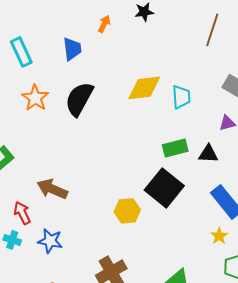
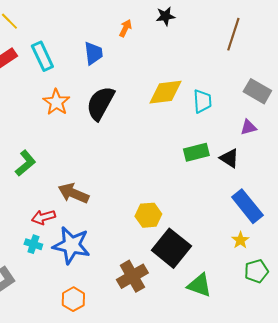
black triangle: (208, 154) -> (229, 158), turned 30
black square: (164, 188) -> (171, 248), moved
red arrow: (22, 213) -> (43, 217), turned -80
blue star: (50, 241) -> (71, 245), size x1.5

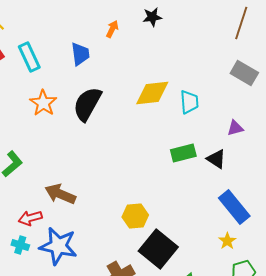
brown line: (233, 34) -> (241, 23), moved
gray rectangle: (257, 91) -> (244, 73), moved

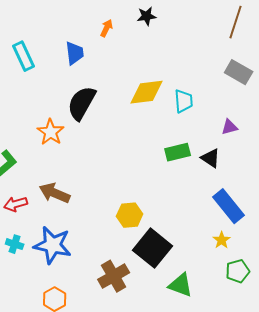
orange star: (43, 103) -> (51, 132), moved
red arrow: (30, 218) -> (16, 204), moved

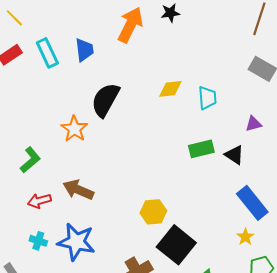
orange arrow: (107, 28) -> (130, 25), size x2.0
blue trapezoid: (75, 53) -> (84, 50), moved
yellow diamond: (147, 92) -> (170, 89), size x0.7

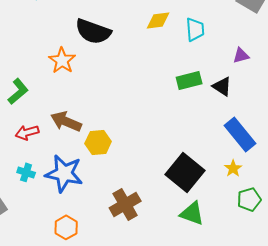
black semicircle: (105, 100) -> (93, 31), turned -99
yellow hexagon: (153, 212) -> (98, 142), moved
black square: (176, 245) -> (185, 172), moved

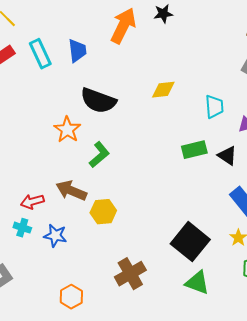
cyan trapezoid: (195, 29) -> (214, 107), moved
green L-shape: (18, 91) -> (99, 155), moved
cyan cross: (26, 172) -> (22, 228), moved
blue star: (64, 173) -> (55, 236), moved, size x0.6

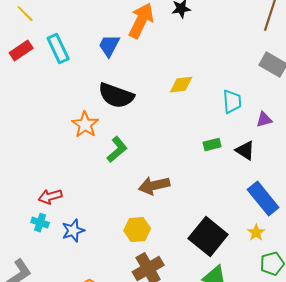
blue trapezoid: (77, 51) -> (109, 46), moved, turned -145
green rectangle: (194, 150) -> (212, 145), size x0.7
brown arrow: (71, 191) -> (154, 186), moved, turned -36
yellow hexagon: (103, 212) -> (137, 230), moved
blue star: (55, 236) -> (73, 231), turned -30

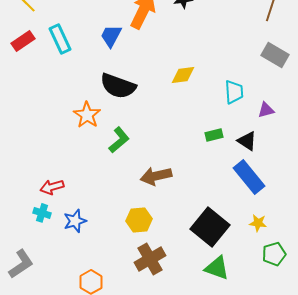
blue rectangle: (263, 199) -> (249, 177), moved
yellow star: (256, 233) -> (258, 223), turned -30

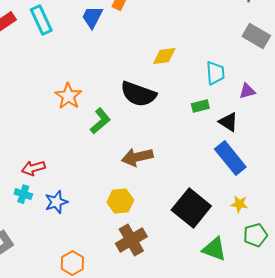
black semicircle: (118, 86) -> (138, 94), moved
green rectangle: (214, 135) -> (200, 106), moved
green triangle: (217, 268) -> (214, 249), moved

